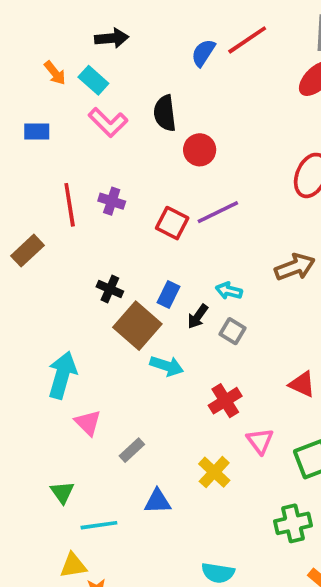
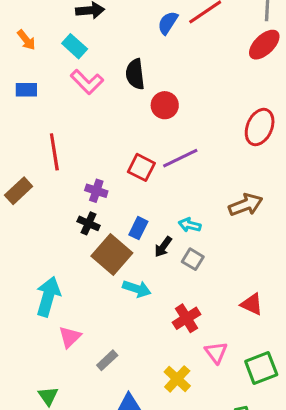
orange arrow: (55, 73) -> (26, 40), moved
purple cross: (112, 201) -> (96, 191), moved
pink triangle: (88, 423) -> (70, 337), turned 30

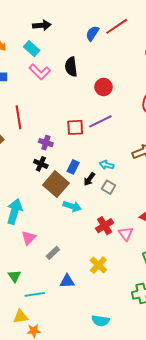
red circle: (165, 105) -> (103, 87), moved
red square: (141, 167) -> (75, 127), turned -30
pink triangle: (216, 352) -> (126, 234), moved

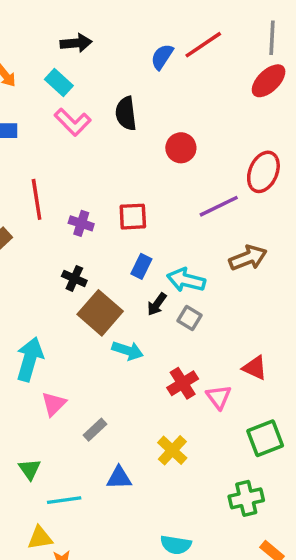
purple line: (100, 121) -> (219, 206), moved
purple cross: (46, 143) -> (81, 223), moved
cyan arrow: (107, 165) -> (186, 280), size x1.5
blue rectangle: (73, 167) -> (141, 266), moved

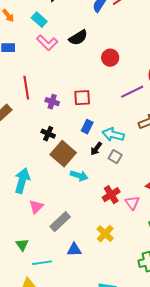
black semicircle: (126, 113) -> (78, 38), turned -114
gray rectangle: (95, 430) -> (60, 222), size x1.5

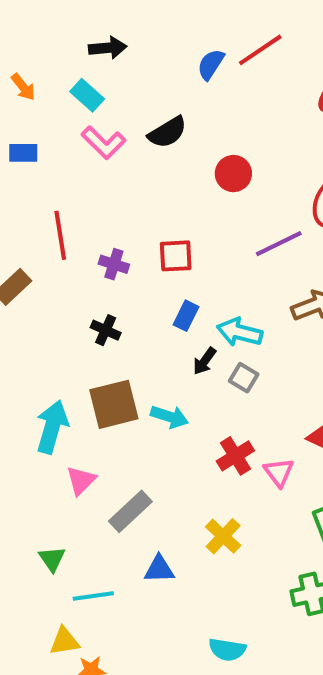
brown square: (63, 154) -> (114, 404), moved, turned 35

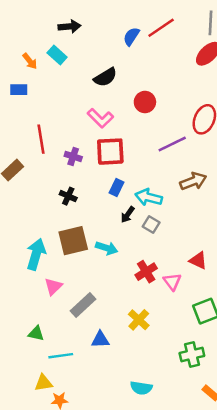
orange arrow: (23, 87) -> (30, 61), moved
pink L-shape: (104, 143) -> (100, 118), moved
red square: (176, 256) -> (110, 152), size x1.4
green triangle: (52, 559) -> (36, 333), turned -42

